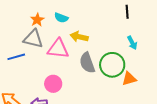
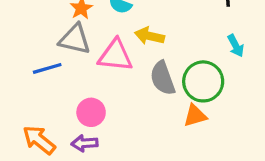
orange triangle: (129, 79) -> (195, 116), moved
pink circle: (53, 84) -> (91, 112), moved

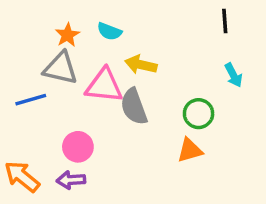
gray semicircle: (163, 78) -> (134, 107), moved
green circle: (203, 81) -> (199, 114), size x0.7

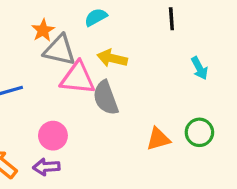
black line: (225, 21) -> (171, 19), moved
cyan semicircle: (109, 31) -> (96, 17), moved, turned 130
gray triangle: (60, 68) -> (60, 50), moved
green circle: (199, 114) -> (199, 132), moved

